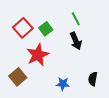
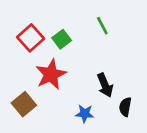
black arrow: (76, 41) -> (105, 85), moved

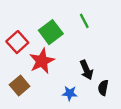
red square: (31, 38) -> (17, 42), moved
green square: (62, 39) -> (51, 32), size x1.5

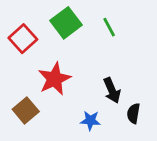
green square: (51, 32) -> (66, 23), moved
red square: (17, 42) -> (23, 39), moved

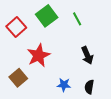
black arrow: (112, 90) -> (87, 55), moved
black semicircle: (133, 113) -> (89, 87), moved

